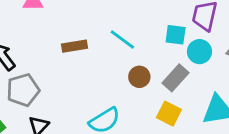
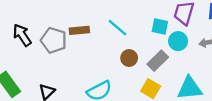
gray pentagon: (23, 90) -> (54, 40), moved, turned 30

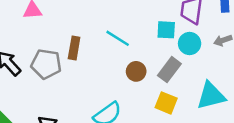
brown rectangle: (79, 30) -> (74, 48), turned -66

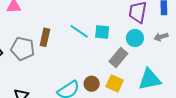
cyan square: (166, 30) -> (102, 32), moved
brown circle: (136, 71) -> (92, 84), moved

